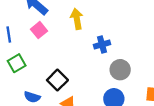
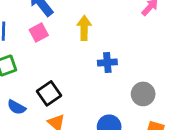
gray circle: (120, 70) -> (143, 94), moved

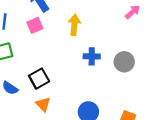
gray circle: (143, 94) -> (124, 62), moved

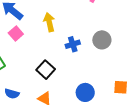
black square: (39, 79) -> (46, 70), moved

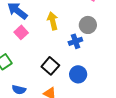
gray circle: (102, 40) -> (88, 25), moved
blue circle: (85, 92) -> (78, 74), moved

